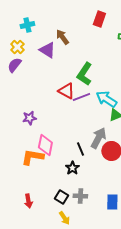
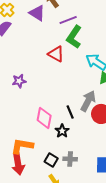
purple line: (81, 97) -> (68, 20), moved
pink diamond: (45, 145) -> (44, 118), moved
orange L-shape: (32, 157) -> (22, 146), moved
red arrow: (28, 201) -> (18, 164), size x1.5

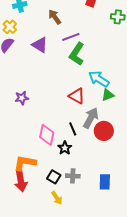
purple triangle: (37, 13) -> (40, 45), moved
red triangle: (56, 54) -> (77, 96), moved

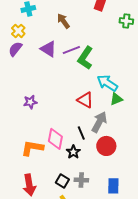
purple line: (71, 37) -> (71, 50), moved
red circle: (104, 131) -> (106, 146), moved
orange L-shape: (25, 163) -> (32, 148), moved

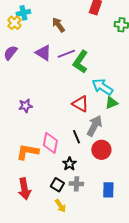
yellow cross: (18, 31) -> (14, 23), moved
black star: (73, 152) -> (69, 164), moved

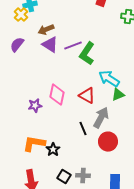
brown arrow: (58, 25) -> (46, 30), moved, turned -77
purple star: (25, 106) -> (35, 106), moved
pink diamond: (50, 143) -> (57, 95), moved
black star: (69, 164) -> (53, 150), moved

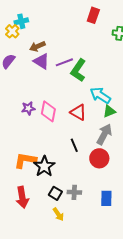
purple star: (35, 106) -> (28, 108), moved
gray arrow: (101, 118) -> (104, 134), moved
black star: (53, 150) -> (44, 166), size x1.5

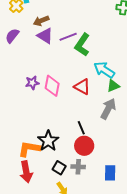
black line: (74, 145) -> (81, 128), moved
red circle: (99, 158) -> (84, 146), moved
orange L-shape: (25, 160) -> (29, 149), moved

